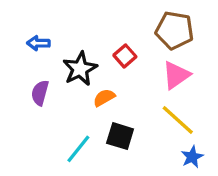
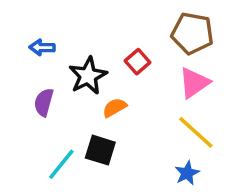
black square: (120, 136) -> (100, 150), moved
cyan line: (78, 149) -> (61, 164), moved
blue star: (192, 157) -> (187, 173), moved

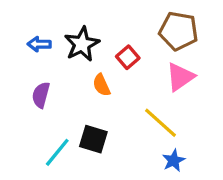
black star: (88, 76) -> (82, 44), moved
orange semicircle: (115, 108) -> (102, 85), moved, turned -85
yellow line: (196, 132) -> (160, 123), moved

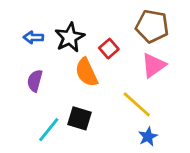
orange semicircle: (102, 85) -> (86, 72), size x1.5

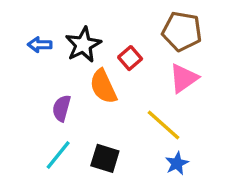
purple semicircle: (35, 81) -> (61, 108), moved
black square: (79, 118) -> (105, 158), moved

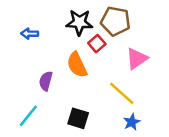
brown pentagon: (182, 31) -> (116, 21), moved
black star: (83, 45) -> (79, 22), moved, turned 30
cyan line: (58, 155) -> (28, 116), moved

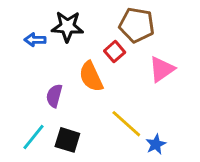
black star: (79, 22) -> (67, 26), moved
yellow line: (122, 93) -> (126, 124), moved
black square: (78, 118) -> (67, 140), moved

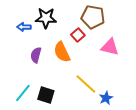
pink triangle: (162, 69) -> (110, 47), turned 48
purple semicircle: (54, 96) -> (36, 55), moved

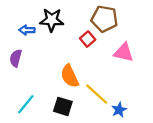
orange semicircle: (62, 52) -> (70, 76), moved
purple semicircle: (36, 55) -> (16, 58), moved
black square: (46, 95) -> (63, 106), moved

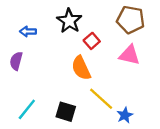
brown pentagon: (104, 19) -> (131, 20), moved
black star: (52, 20) -> (69, 21), moved, turned 30
orange semicircle: (70, 76) -> (81, 68), moved

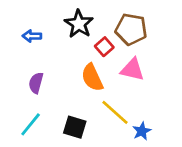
brown pentagon: (131, 20) -> (131, 29), moved
pink triangle: (129, 55) -> (132, 69), moved
purple semicircle: (16, 61) -> (36, 83), moved

